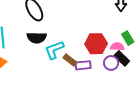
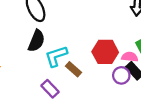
black semicircle: (37, 38) -> (36, 41), turned -72
purple rectangle: (83, 65) -> (50, 89), moved, turned 49

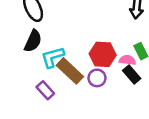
brown rectangle: (74, 69) -> (70, 71), size x1.6
purple circle: (121, 75) -> (97, 78), moved

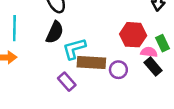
red hexagon: (103, 54) -> (133, 35), moved
brown rectangle: (70, 71) -> (91, 63), turned -40

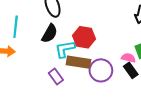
red hexagon: (133, 35) -> (84, 37), moved
purple circle: (118, 70) -> (101, 70), size x1.5

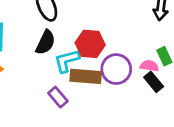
purple circle: (101, 70) -> (116, 69), moved

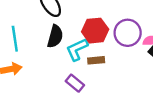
purple circle: (116, 69) -> (128, 33), moved
brown rectangle: (86, 76) -> (96, 60), size x0.6

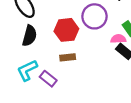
purple circle: (128, 33) -> (94, 16), moved
cyan L-shape: (77, 49) -> (27, 70), moved

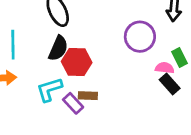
red hexagon: (66, 30) -> (77, 62), moved
brown rectangle: (68, 57) -> (88, 96), moved

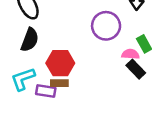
red hexagon: (77, 62) -> (60, 63), moved
purple rectangle: (73, 103) -> (46, 91), turned -36

